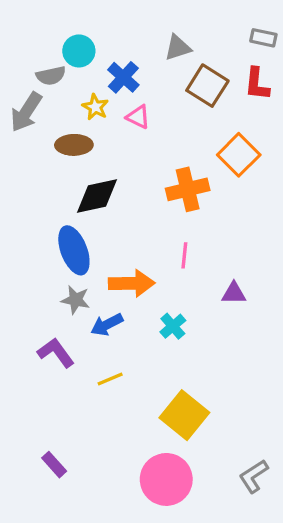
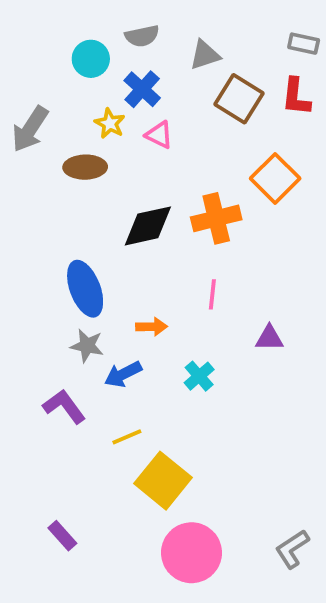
gray semicircle: (51, 76) -> (142, 36), moved
black diamond: (97, 196) -> (148, 226), moved
orange arrow: (132, 283) -> (152, 327), size x0.6
yellow square: (184, 415) -> (163, 481), moved

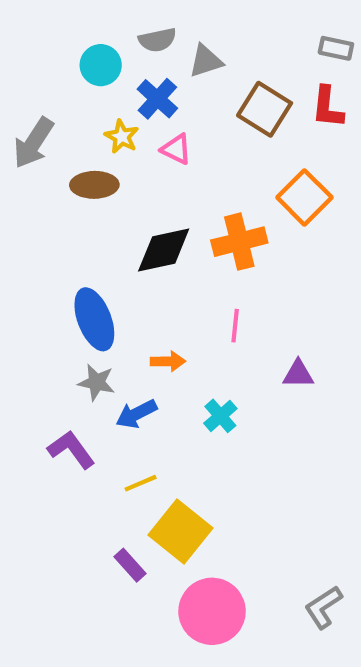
gray triangle: (205, 55) -> (206, 61), moved
purple rectangle: (62, 536) -> (130, 565), moved

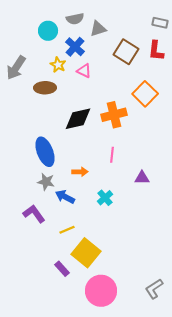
blue arrow: (136, 414) -> (65, 197), turned 54

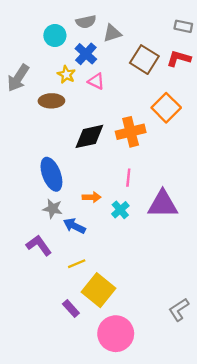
red L-shape: (156, 51) -> (179, 58), turned 100
purple triangle: (142, 178) -> (163, 204), size x1.8
cyan cross: (105, 198) -> (120, 210), moved
gray L-shape: (154, 289) -> (179, 310), moved

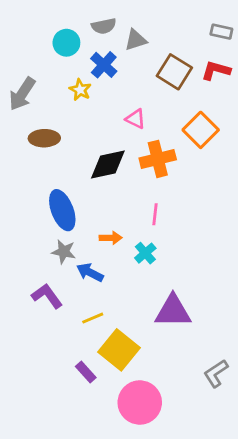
pink triangle: (96, 81) -> (136, 119), moved
brown ellipse: (51, 101) -> (44, 138), moved
purple triangle: (163, 204) -> (173, 311), moved

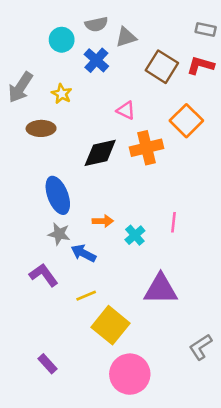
yellow star: (80, 90) -> (62, 94), moved
pink line: (155, 214) -> (174, 222), moved
purple rectangle: (86, 372) -> (47, 364), moved

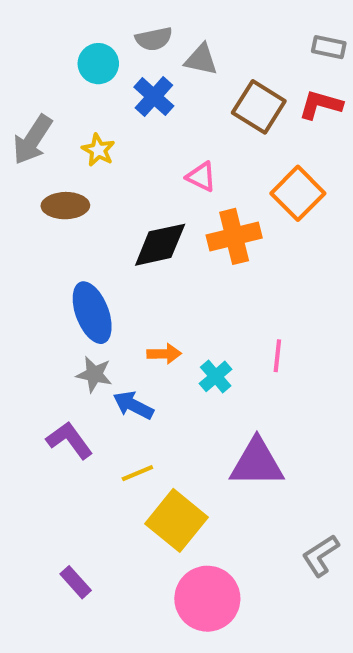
gray triangle: (126, 37) -> (201, 59), turned 30

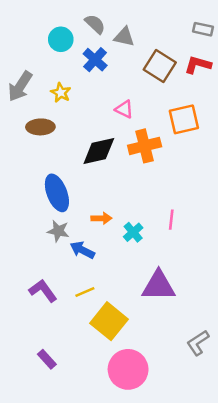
gray semicircle: (154, 39) -> (95, 24), turned -125
orange square: (298, 193) -> (184, 119), turned 32
purple L-shape: (69, 440) -> (43, 291), moved

